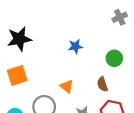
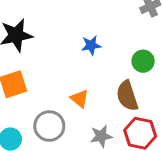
brown semicircle: (102, 84) -> (127, 96), size x1.5

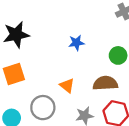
brown semicircle: (127, 96) -> (105, 83), turned 105

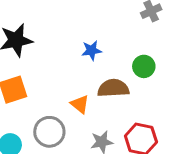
brown semicircle: (105, 83) -> (113, 88), moved

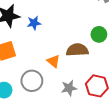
blue star: (92, 50) -> (34, 23), moved

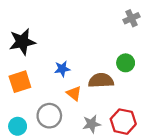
blue star: (34, 23) -> (62, 69), moved

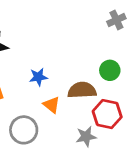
red hexagon: (123, 122) -> (107, 114), moved
gray star: (92, 124) -> (86, 137), moved

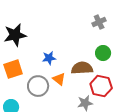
gray cross: (116, 20) -> (99, 22), moved
gray circle: (24, 130) -> (38, 86), moved

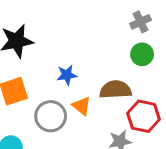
green circle: (103, 53) -> (142, 54), moved

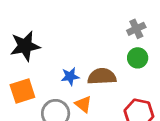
brown semicircle: (115, 90) -> (102, 76), moved

